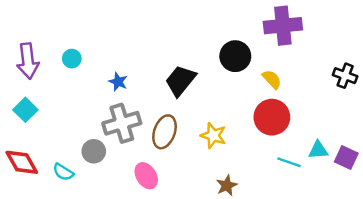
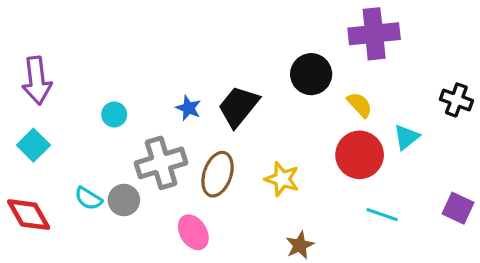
cyan circle: (72, 59) -> (114, 114), moved
blue star: (118, 82) -> (188, 108), moved
cyan triangle: (318, 150) -> (406, 137), moved, turned -35
cyan semicircle: (63, 172) -> (88, 198), moved

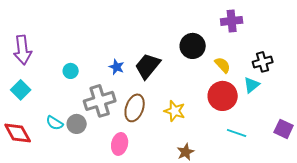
purple cross: (374, 34) -> (232, 21), size x0.7
black cross: (456, 100) -> (263, 62), moved, turned -36
pink ellipse: (193, 232) -> (120, 144), turned 45

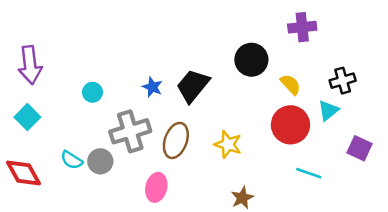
purple square: (284, 129) -> (360, 148), moved

